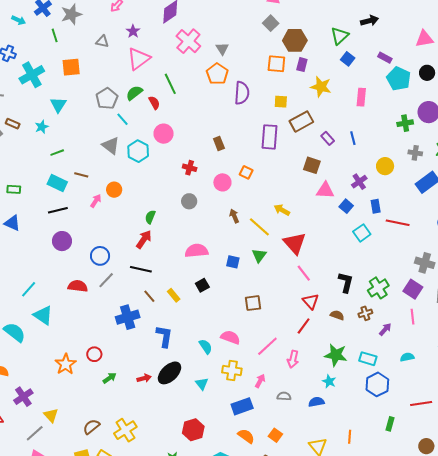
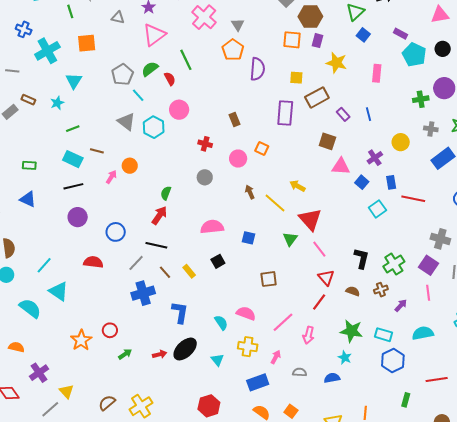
green triangle: (259, 255) -> (290, 239), moved
gray line: (106, 280) -> (136, 263), moved
cyan semicircle: (407, 357) -> (423, 333), size x1.5

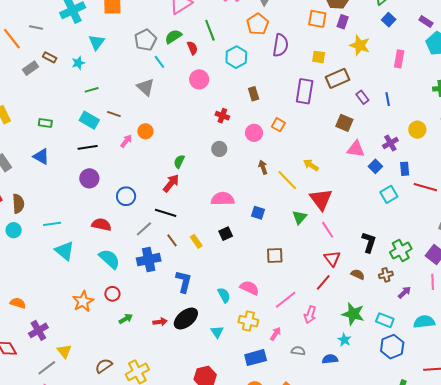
cyan hexagon: (154, 127) -> (236, 57), moved
cyan line: (44, 265) -> (52, 224), turned 36
cyan semicircle: (30, 308) -> (109, 259), moved

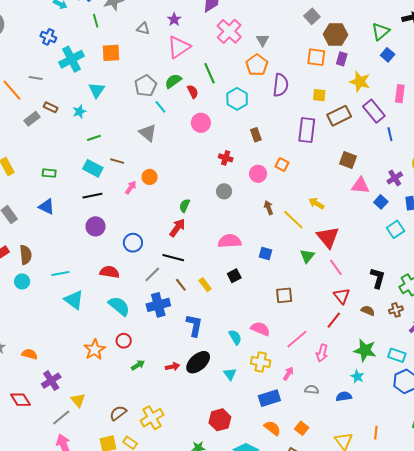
purple rectangle: (362, 97) -> (374, 111), moved, size x1.6

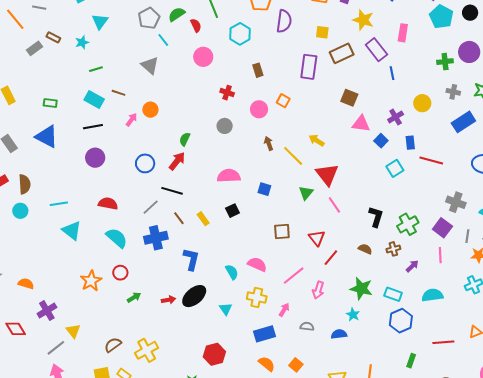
blue triangle: (47, 207) -> (47, 137), size x1.4
blue circle: (133, 243) -> (145, 163), moved
red triangle: (342, 296) -> (317, 238), moved

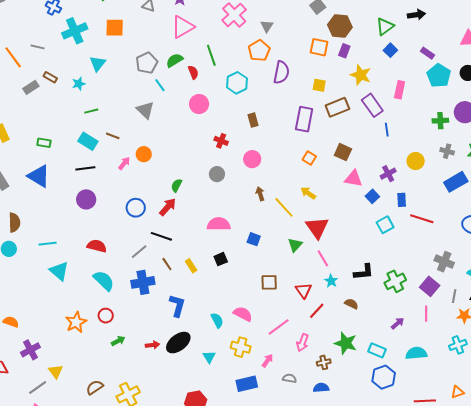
orange square: (283, 101) -> (309, 158), moved
black L-shape: (376, 217) -> (364, 272), turned 65
brown cross: (393, 249) -> (324, 362), moved
cyan star: (353, 315) -> (331, 281), moved

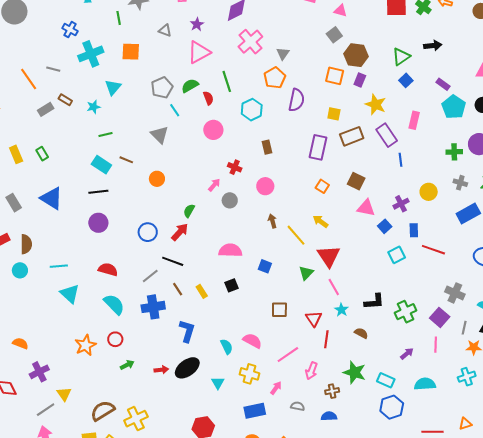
green rectangle: (44, 143) -> (42, 154), moved, turned 48
pink arrow: (124, 163) -> (214, 185), moved
red line: (317, 311) -> (326, 339), turned -36
brown semicircle: (95, 387) -> (103, 411), size x1.4

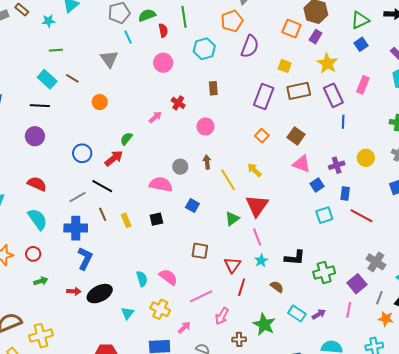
gray circle: (230, 200) -> (180, 167), moved
blue L-shape: (187, 331) -> (85, 258), moved
cyan rectangle: (386, 380) -> (297, 313), moved

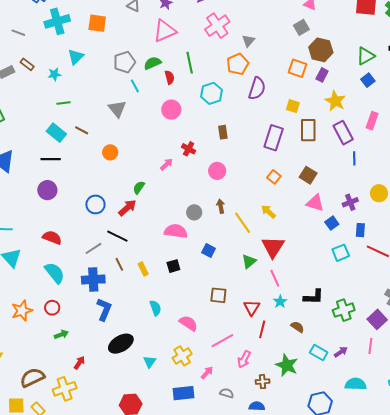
brown rectangle: (299, 91) -> (308, 130), turned -75
cyan semicircle: (142, 279) -> (155, 308), moved
red arrow: (74, 291) -> (79, 363), moved, turned -56
yellow cross: (160, 309) -> (182, 356), turned 36

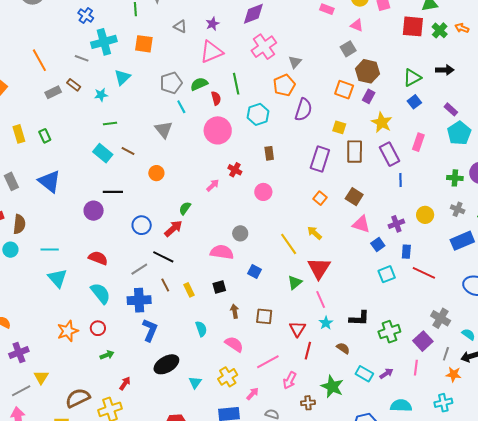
gray line: (18, 33) -> (82, 58), moved
pink circle: (171, 110) -> (218, 130), size x1.4
black line: (51, 159) -> (113, 192), moved
brown arrow: (221, 206) -> (235, 311), moved

